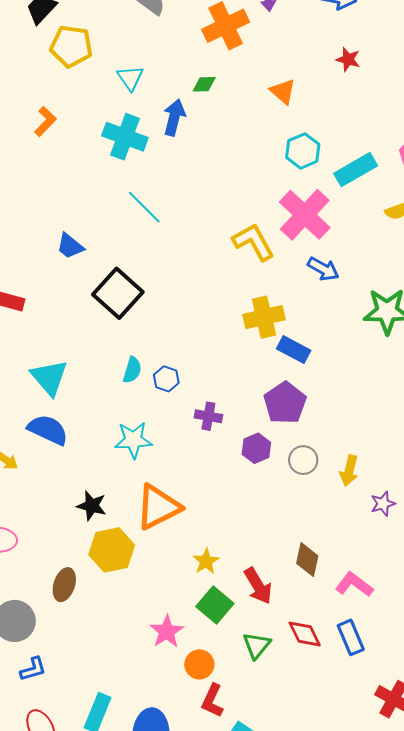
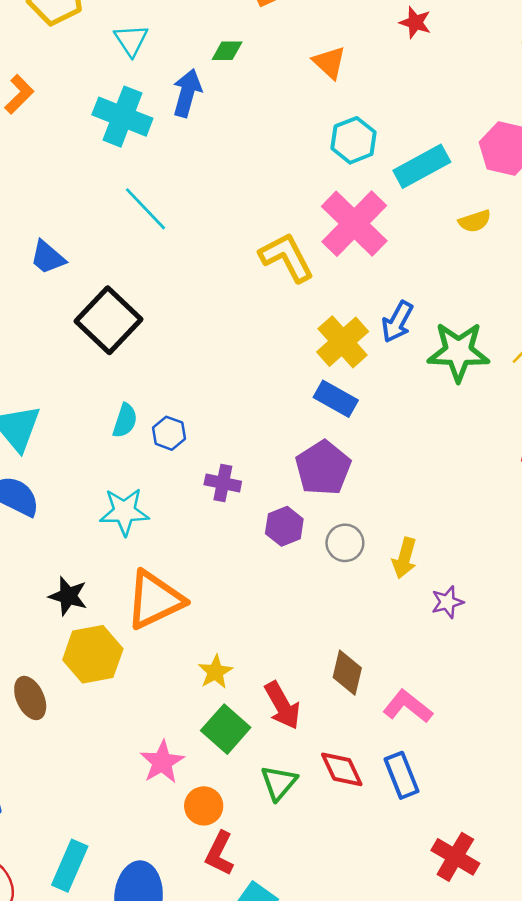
blue arrow: (323, 269) -> (397, 322), moved, turned 88
yellow cross: (264, 317) -> (343, 342), moved, turned -30
brown ellipse: (64, 585) -> (30, 698), turned -44

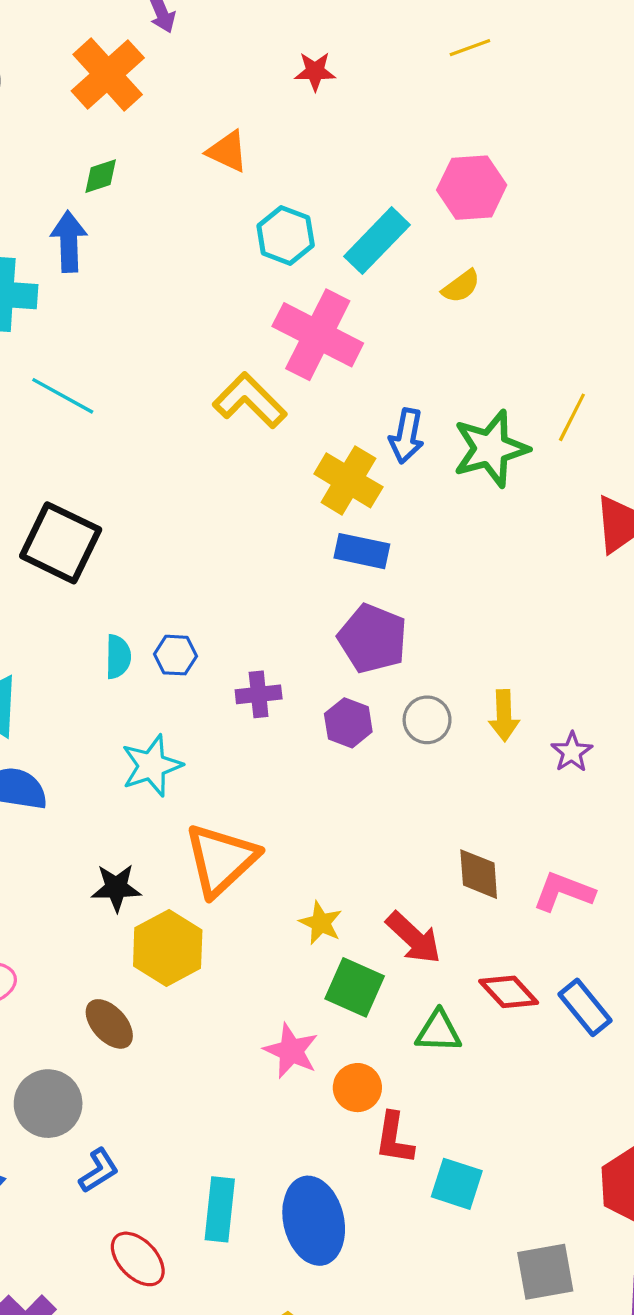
blue rectangle: (402, 775) -> (585, 1007), moved
green triangle: (279, 783) -> (438, 1031), turned -51

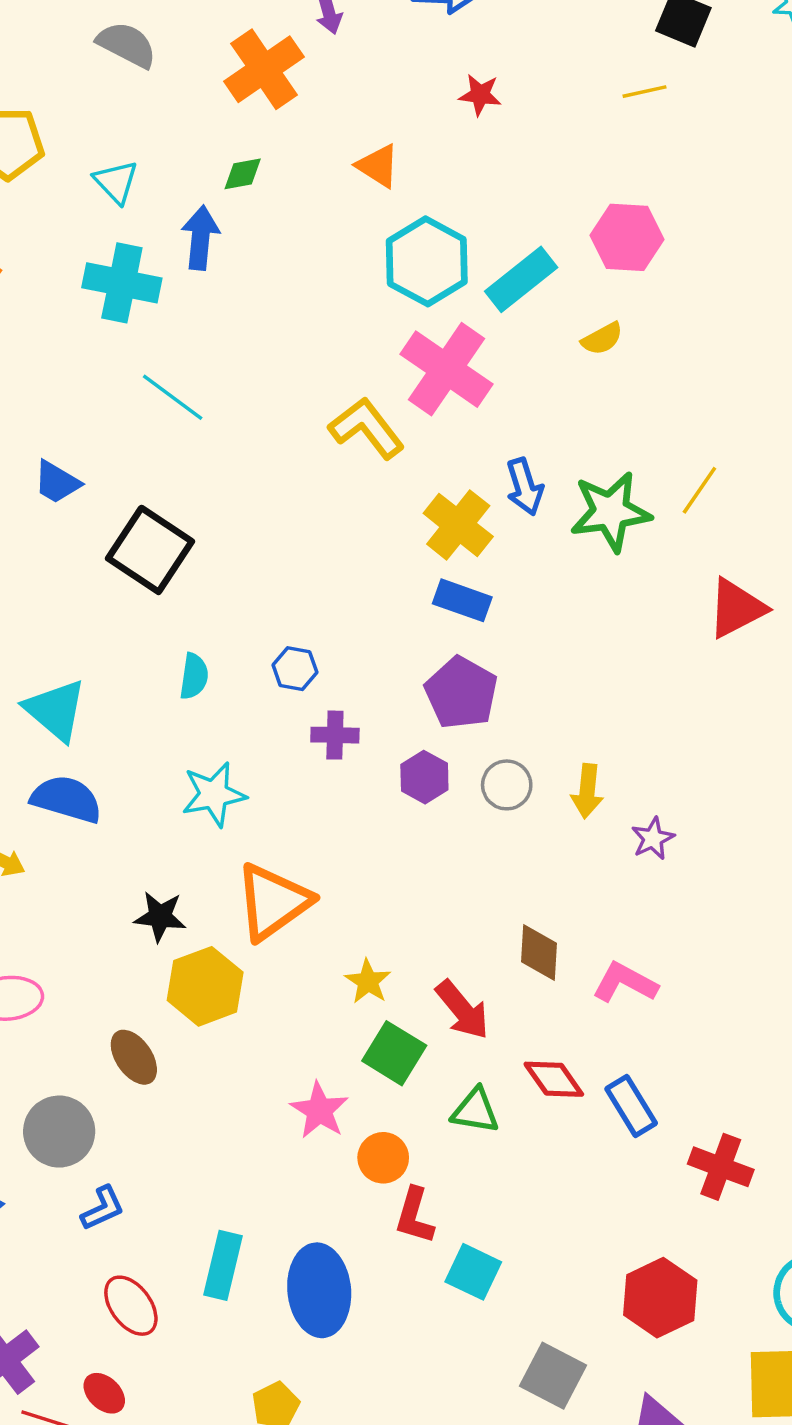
cyan hexagon: (286, 235) -> (427, 261), size x1.4
blue arrow: (406, 436) -> (525, 487), turned -36
blue hexagon: (175, 655) -> (295, 669), moved
gray square: (545, 1272) -> (553, 1376), turned 30

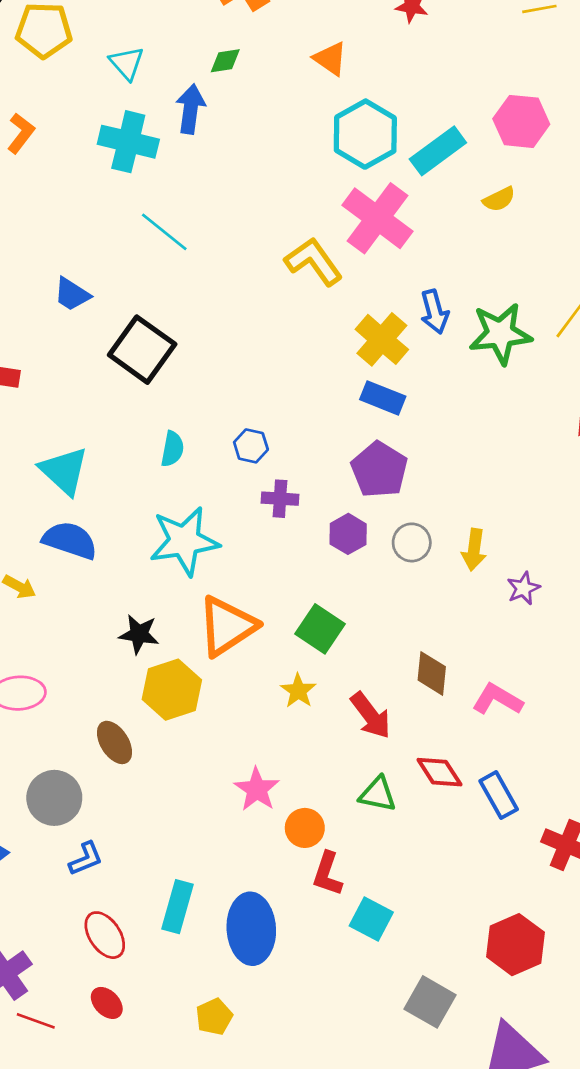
cyan star: (214, 794) -> (184, 541), size x1.4
green square: (394, 1053) -> (320, 629), moved
red ellipse: (104, 1393) -> (107, 1003), moved

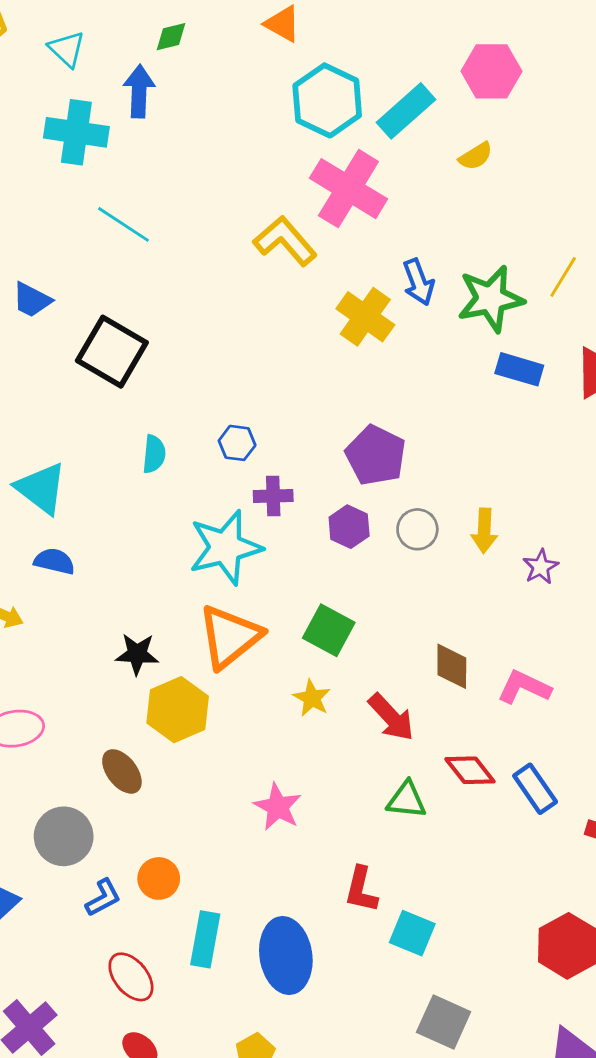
blue rectangle: (383, 398) -> (519, 369), moved
blue semicircle: (70, 540) -> (54, 561), size x0.7
cyan star: (184, 541) -> (225, 547), moved
orange circle: (305, 828) -> (159, 878), moved
gray square: (430, 1002) -> (444, 1022), moved

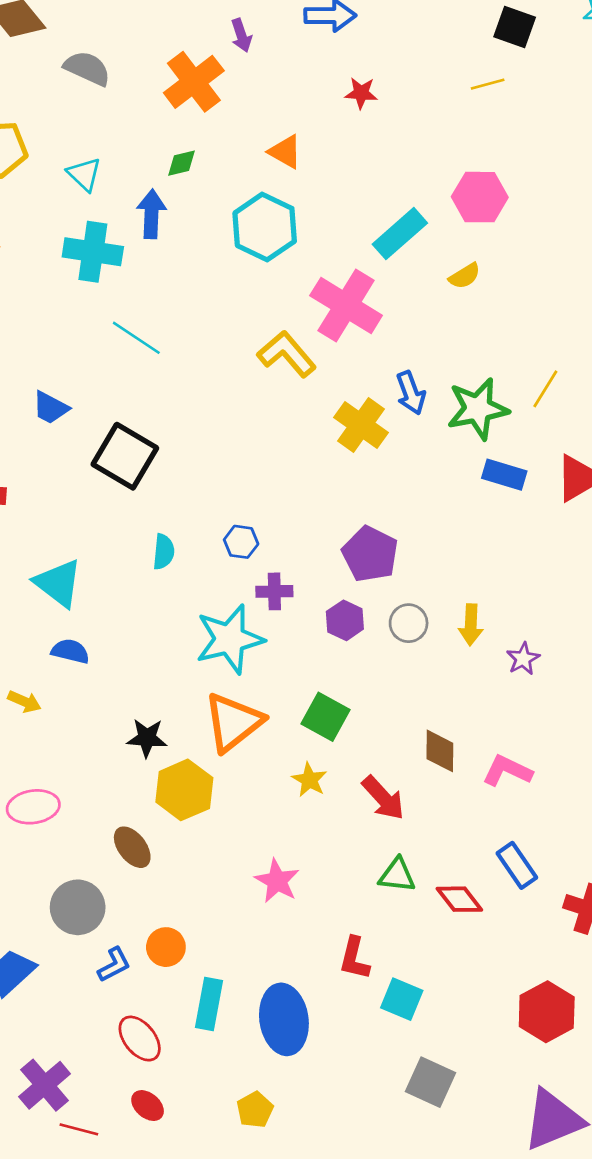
cyan hexagon: (327, 100) -> (265, 227), moved
red diamond: (470, 770) -> (459, 899), moved

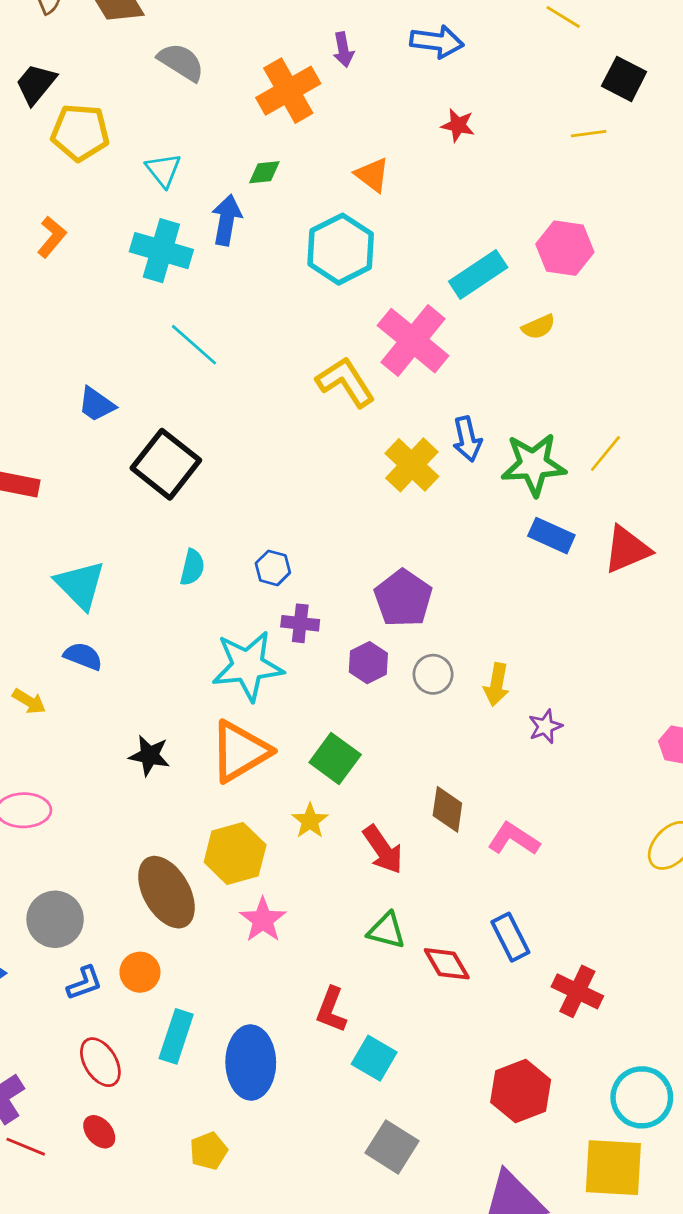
yellow hexagon: (184, 790) -> (235, 854), moved
brown ellipse: (132, 847) -> (166, 892), moved, size x1.6

